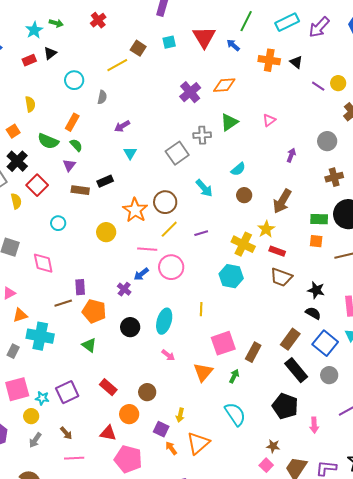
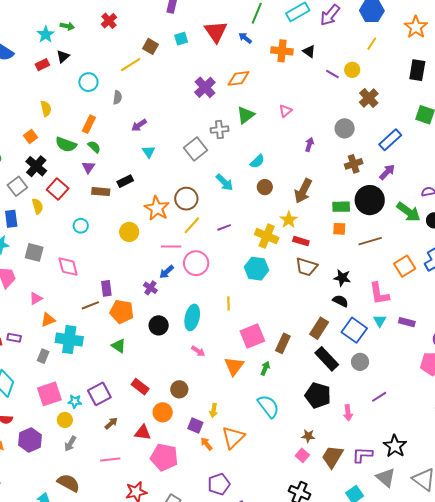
brown arrow: (66, 433) -> (111, 423), moved, turned -88

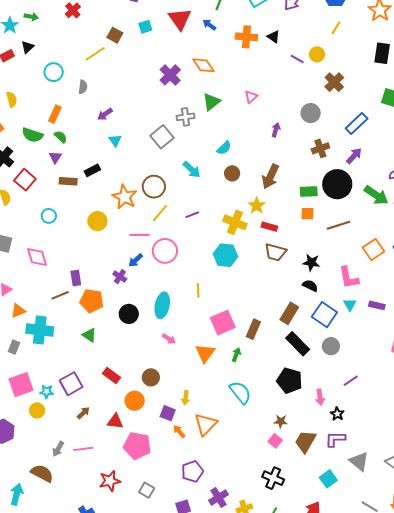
orange diamond: (238, 78) -> (204, 65), turned 65
gray arrow: (70, 444) -> (58, 449), moved
black star: (395, 446) -> (337, 414), moved, size x0.6

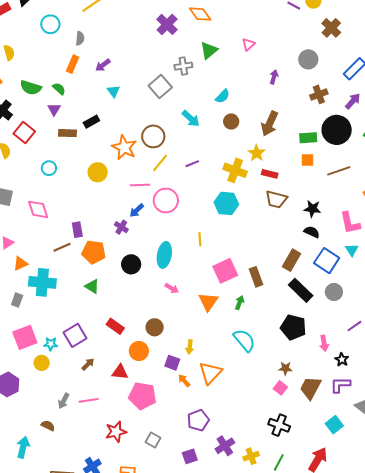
orange rectangle: (55, 114) -> (73, 64), moved
brown rectangle: (253, 329) -> (256, 277), turned -42
brown semicircle: (42, 473) -> (48, 426), size x0.6

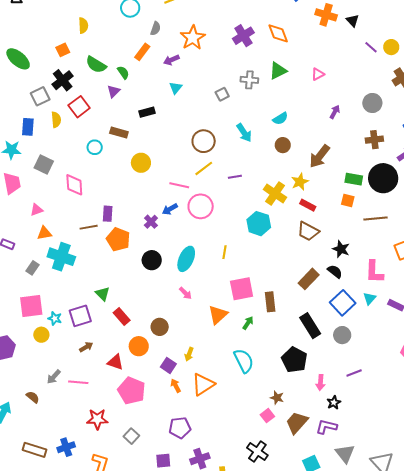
gray square: (160, 86) -> (222, 94), size x0.6
brown rectangle: (68, 133) -> (119, 132), moved
orange star: (124, 147) -> (193, 38), moved
brown rectangle: (291, 260) -> (309, 279), moved
green triangle: (92, 286) -> (103, 294), moved

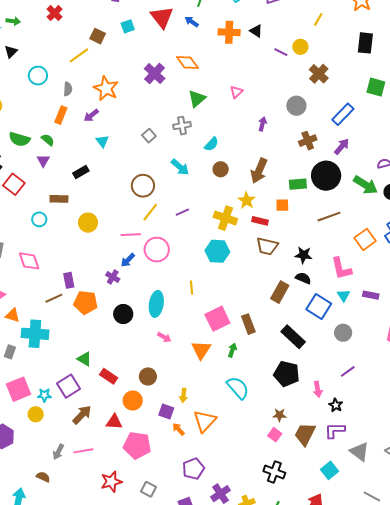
gray cross: (249, 80) -> (182, 126), moved
orange square: (348, 201) -> (282, 205), moved
orange triangle: (44, 233) -> (13, 315), turned 42
gray circle: (342, 335) -> (343, 333), moved
brown arrow: (86, 347) -> (82, 415), size x1.5

